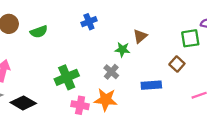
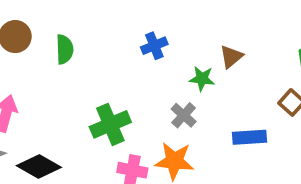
blue cross: (89, 22) -> (154, 46), moved
green semicircle: (39, 32) -> (65, 49), turned -72

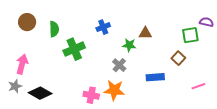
brown triangle: (231, 57) -> (145, 33), turned 40
green cross: (110, 124) -> (74, 49), moved

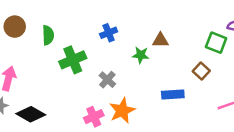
green square: (190, 35) -> (216, 43), turned 30
gray cross: (119, 65) -> (107, 80), moved
orange star: (114, 90) -> (122, 111), turned -30
pink cross: (91, 95) -> (94, 117), turned -35

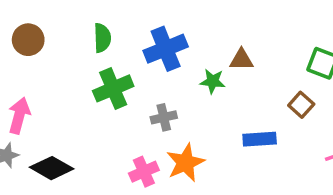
blue cross: (109, 33) -> (166, 49), size x1.6
green semicircle: (48, 35) -> (102, 38), moved
gray cross: (107, 80) -> (164, 117), turned 35

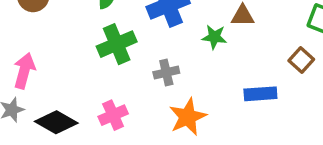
pink cross: (144, 172) -> (113, 115), moved

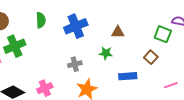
green star: (214, 37) -> (106, 53), moved
green cross: (117, 44) -> (15, 46), moved

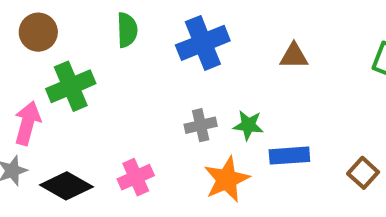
green star: (106, 53) -> (248, 125), moved
brown square: (151, 57) -> (363, 173), moved
blue rectangle: (128, 76) -> (289, 156), moved

